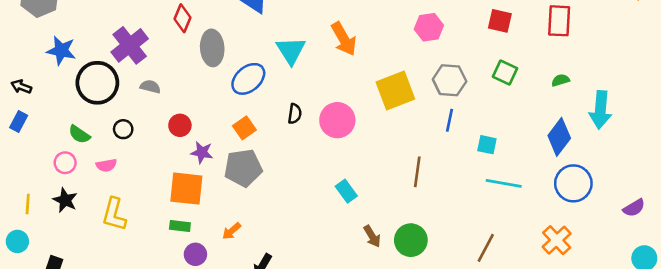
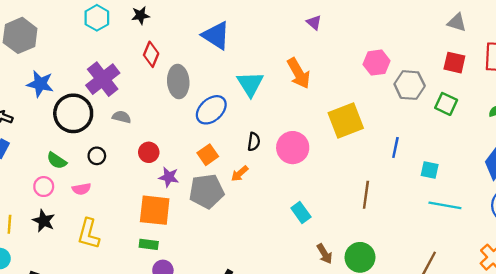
red square: (500, 21) -> (454, 63), moved
gray hexagon: (450, 80) -> (410, 85), moved
orange arrow: (232, 231) -> (240, 174), moved

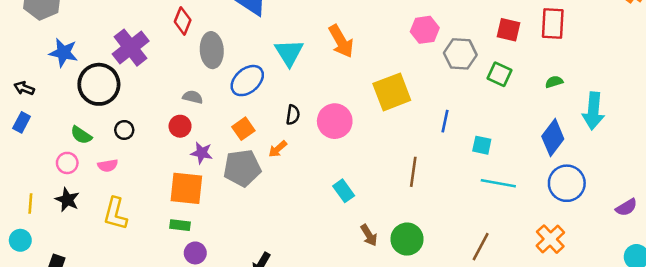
gray semicircle: (122, 117) -> (193, 97), moved

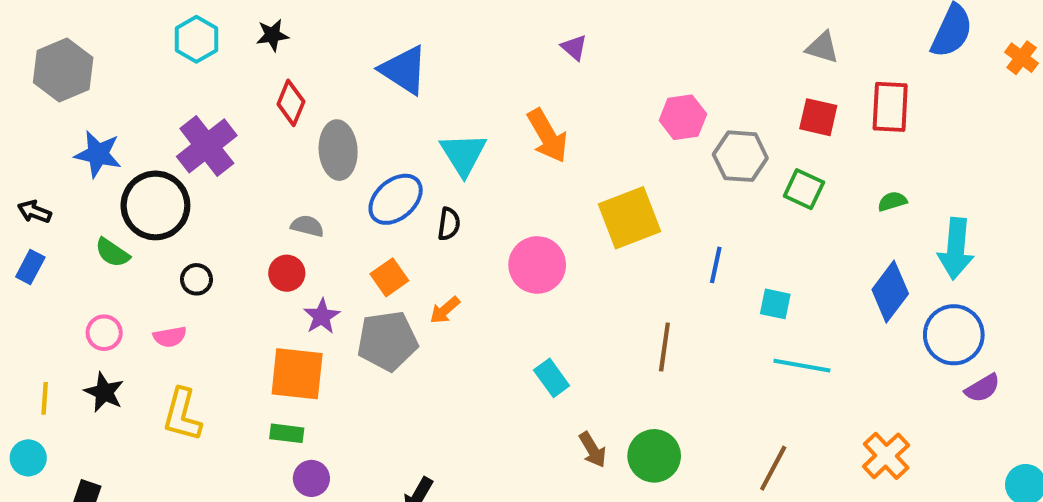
black semicircle: (293, 115) -> (449, 224), moved
green semicircle: (81, 135) -> (112, 253), moved
purple star: (202, 153) -> (322, 316), turned 30
blue circle: (567, 183) -> (954, 335), moved
purple semicircle: (626, 207) -> (983, 388), moved

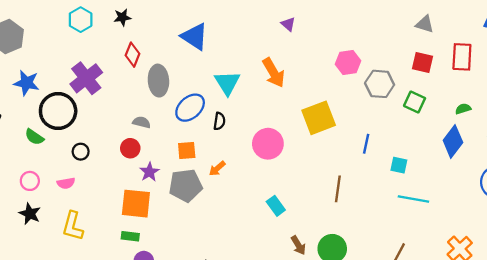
orange square: (389, 277) -> (187, 151), turned 30
blue diamond: (890, 292) -> (453, 141), moved

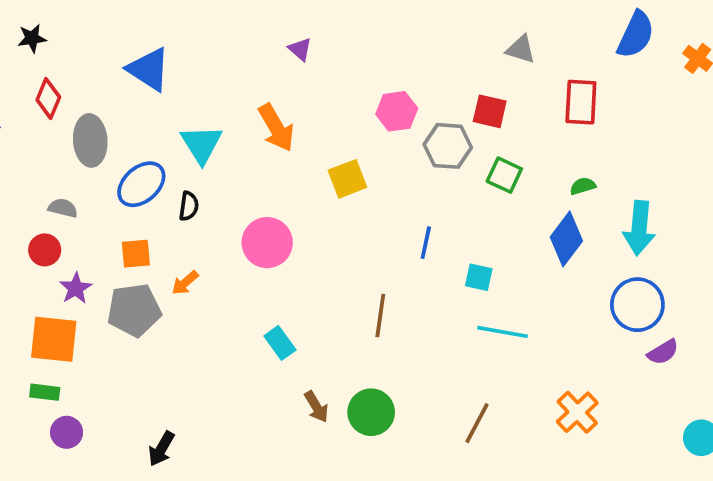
red square: (422, 62) -> (490, 111), moved
yellow square: (319, 118) -> (347, 179), moved, size x0.7

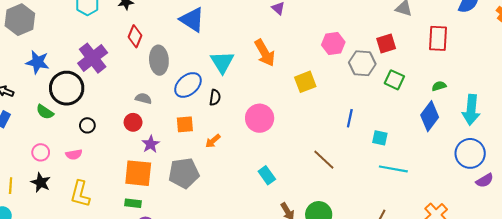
red square: (490, 111) -> (386, 43), turned -30
gray pentagon: (134, 310) -> (184, 173), moved
brown line: (380, 316) -> (324, 160), turned -55

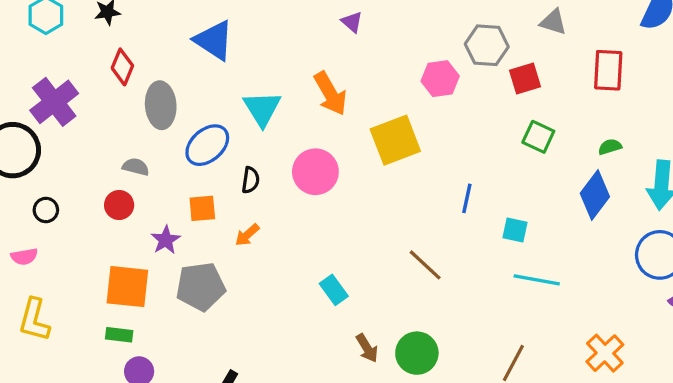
gray hexagon: (362, 63) -> (487, 45), moved
yellow square: (305, 82) -> (395, 140), size x1.4
black semicircle: (215, 97) -> (251, 180), moved
pink circle: (260, 118) -> (315, 172), moved
purple star: (151, 144) -> (166, 240), moved

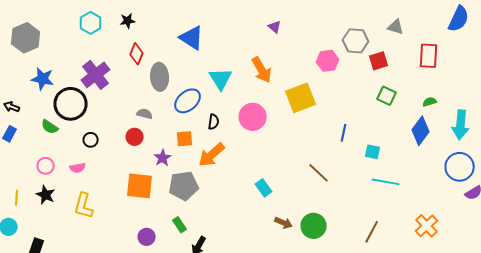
orange arrow: (247, 235) -> (212, 155), size x1.8
green rectangle: (119, 335) -> (180, 225), moved, turned 49
brown arrow: (367, 348) -> (284, 223), turned -36

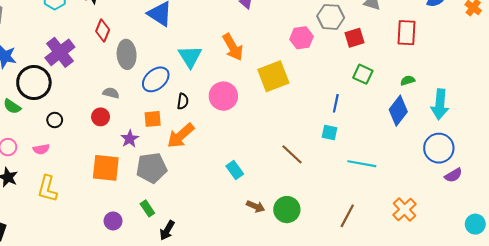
blue line: (344, 133) -> (336, 103), moved
cyan square: (373, 152) -> (330, 132), moved

